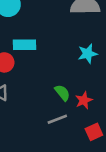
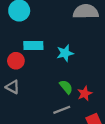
cyan star: (88, 54) -> (65, 53), moved

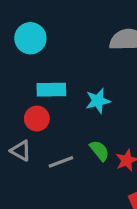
red circle: (16, 61) -> (37, 119), moved
gray line: (62, 110) -> (61, 162), moved

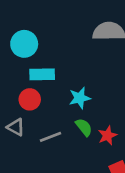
cyan circle: (30, 38) -> (24, 44), moved
cyan star: (98, 101) -> (80, 98), moved

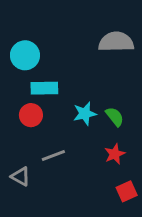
gray triangle: (16, 127) -> (20, 176), moved
green semicircle: (84, 127) -> (115, 117), moved

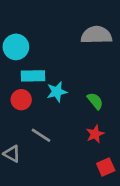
cyan star: (85, 114) -> (57, 92), moved
gray line: (53, 155) -> (41, 135), turned 54

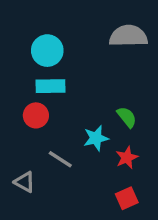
cyan circle: (16, 47) -> (47, 51), moved
cyan star: (57, 92) -> (96, 138), moved
red square: (106, 167) -> (127, 198), moved

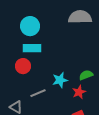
green semicircle: (127, 117) -> (86, 75), moved, turned -72
gray line: (60, 159) -> (38, 93), turned -56

